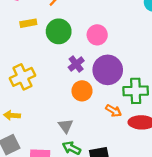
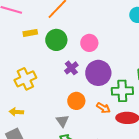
orange circle: (82, 91) -> (76, 101), moved

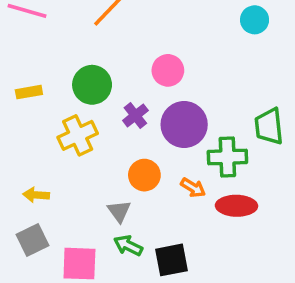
yellow rectangle: (30, 33) -> (29, 92), moved
green circle: (56, 40) -> (92, 85), moved
yellow cross: (25, 79) -> (78, 135), moved

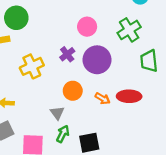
green circle: (92, 85) -> (16, 18), moved
green cross: (227, 157) -> (129, 30), moved, turned -30
red ellipse: (236, 206) -> (129, 96), moved
green arrow: (128, 245) -> (63, 134), turned 91

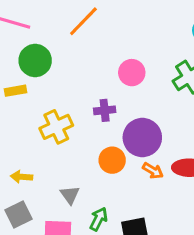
purple cross: (67, 54) -> (105, 110), turned 32
purple circle: (97, 60) -> (142, 138), moved
gray triangle: (57, 113) -> (70, 195), moved

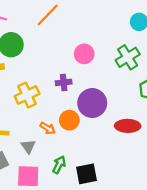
orange arrow: (153, 171) -> (48, 128), moved
gray triangle: (70, 195) -> (28, 146), moved

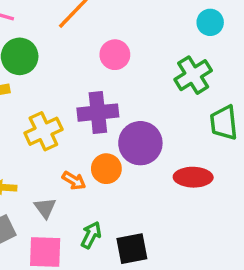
pink circle: (84, 54) -> (115, 55), moved
purple cross: (64, 82) -> (98, 113), size x1.6

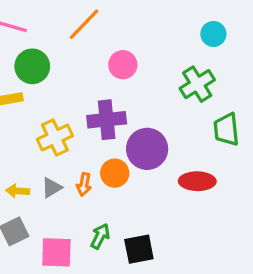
orange arrow: (74, 181) -> (84, 184), turned 70
gray triangle: (45, 208) -> (52, 188), moved, turned 35

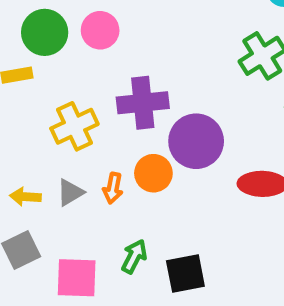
pink circle: (123, 65) -> (100, 30), moved

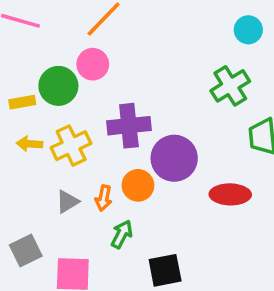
green circle: (45, 32) -> (58, 86), moved
yellow arrow: (25, 197) -> (29, 144), moved
green arrow: (134, 256) -> (122, 234), moved

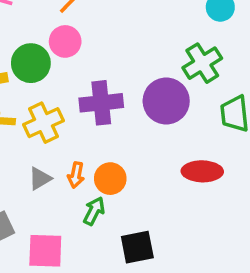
purple circle: (174, 158) -> (166, 101), moved
orange circle: (138, 185) -> (110, 179), moved

